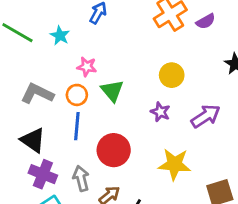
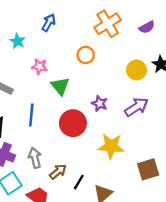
purple semicircle: (206, 21) -> (147, 27), moved
yellow circle: (172, 75) -> (136, 70), moved
orange circle: (77, 95) -> (86, 55), moved
red circle: (114, 150) -> (73, 123), moved

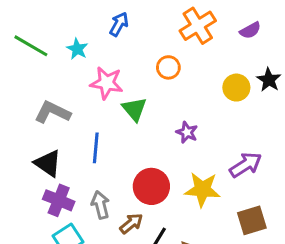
pink star: (39, 67) -> (107, 83), size x1.5
purple arrow: (136, 107) -> (246, 165), moved
red circle: (73, 123) -> (151, 186), moved

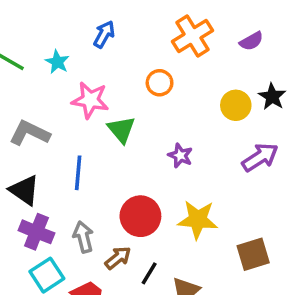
purple arrow: (246, 165) -> (260, 157), moved

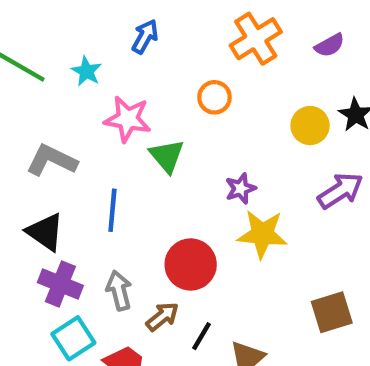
purple star: (180, 156) -> (241, 188), turned 30
yellow star: (198, 220) -> (262, 234), moved

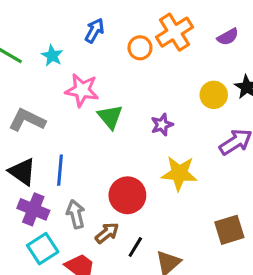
orange circle: (215, 97) -> (140, 48), moved
purple star: (241, 188) -> (162, 125), moved
blue line: (112, 210) -> (60, 170), moved

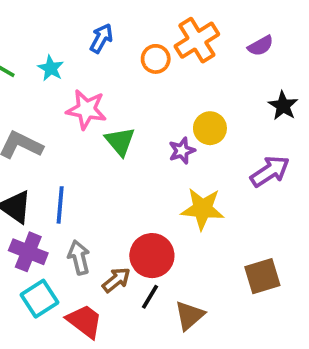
yellow circle: (214, 95) -> (210, 128), moved
red circle: (127, 195) -> (152, 256), moved

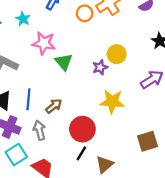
brown arrow: (116, 280) -> (54, 106), moved

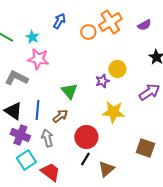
pink star: (44, 43) -> (38, 59), moved
green triangle: (64, 62) -> (69, 91), moved
brown square: (147, 141) -> (145, 148), turned 36

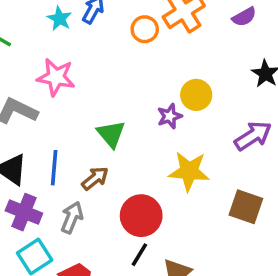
cyan star: (32, 37) -> (59, 19), moved
gray arrow: (47, 138) -> (72, 217), turned 36
brown square: (145, 148) -> (246, 207), moved

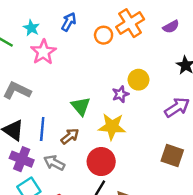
cyan star: (59, 19) -> (31, 28), moved
pink star: (56, 77) -> (43, 52), moved, turned 30
yellow star: (189, 171) -> (112, 127), moved
gray arrow: (72, 217) -> (54, 163), turned -85

